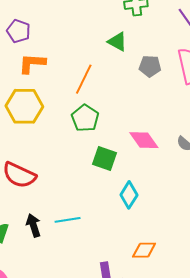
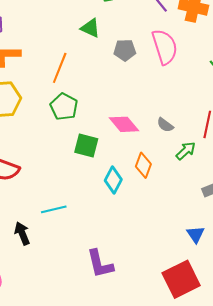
black arrow: (33, 225) -> (22, 233), moved
orange diamond: (144, 250) -> (143, 165), moved, turned -65

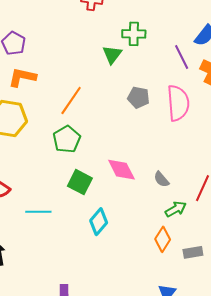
green triangle: (90, 28) -> (112, 55), moved, turned 30
orange diamond: (143, 165) -> (163, 239), moved
cyan line: (54, 209) -> (38, 212), moved

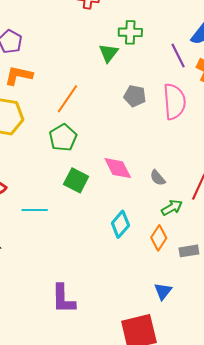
cyan diamond: (99, 222) -> (120, 224), moved

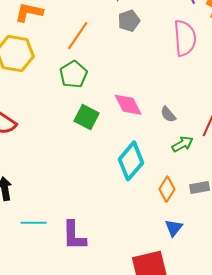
gray pentagon: (135, 96) -> (129, 21), moved, turned -30
cyan line: (35, 210) -> (34, 223), moved
cyan diamond: (120, 224) -> (131, 161), size x1.4
orange diamond: (159, 238) -> (167, 189), moved

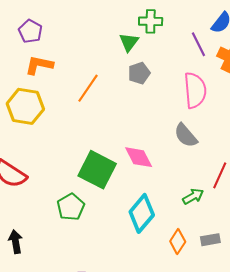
green pentagon: (73, 74) -> (71, 207), moved
gray semicircle: (168, 114) -> (186, 135), moved, size x1.5
green square: (87, 117) -> (97, 170), size x1.5

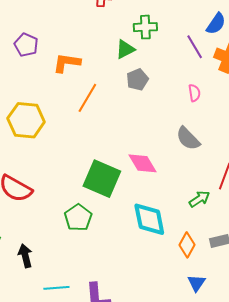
green triangle: (129, 42) -> (125, 49), turned 30
orange L-shape: (39, 65) -> (67, 63), moved
pink semicircle: (195, 90) -> (194, 93), size x0.5
cyan diamond: (142, 213) -> (149, 219), turned -48

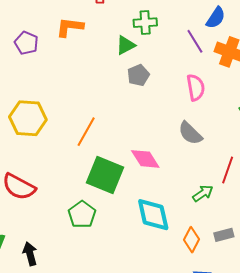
orange L-shape: (67, 63) -> (70, 27), moved
pink semicircle: (194, 93) -> (196, 87), size x1.5
orange line: (87, 98) -> (86, 132), moved

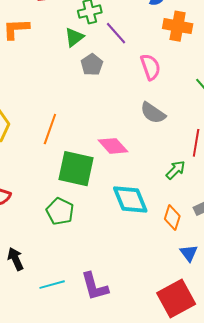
purple line: (195, 41) -> (116, 33), moved

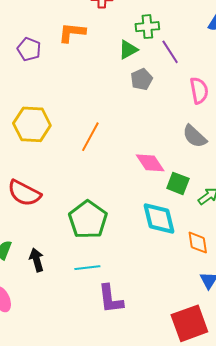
green square: (76, 169) -> (178, 183), moved, size x0.6
green pentagon: (60, 211) -> (88, 220), size x1.4
orange diamond: (172, 218) -> (198, 243), turned -35
cyan line: (52, 285) -> (87, 268), moved

